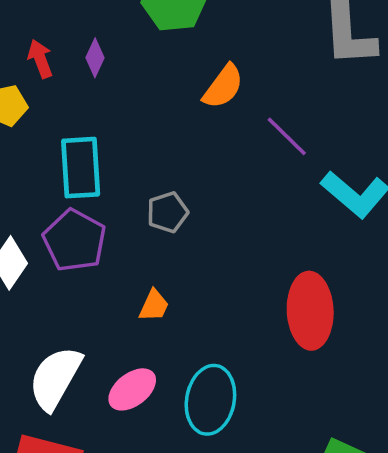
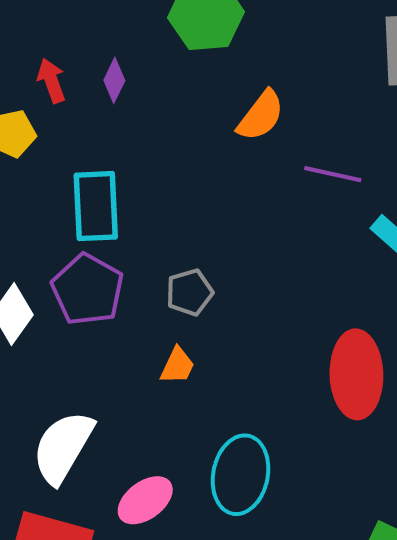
purple line: (287, 136) -> (333, 174), turned -33
gray pentagon: (167, 212) -> (190, 292), moved
pink ellipse: (132, 389) -> (145, 500), moved

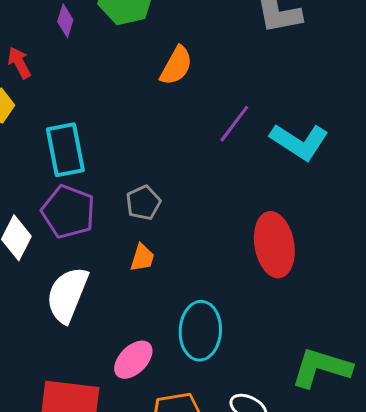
purple diamond: (114, 80) -> (65, 21), moved
purple line: (333, 174) -> (234, 124), moved, turned -57
white semicircle: (63, 447) -> (67, 295), moved

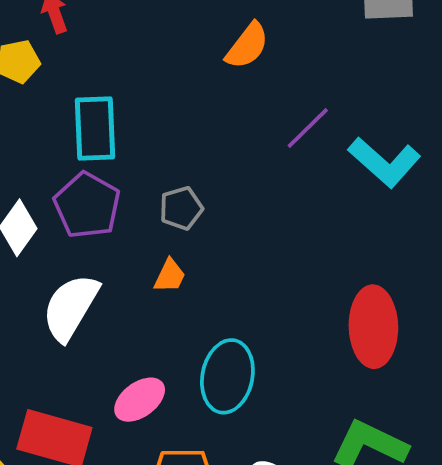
red ellipse: (274, 245) -> (373, 327), moved

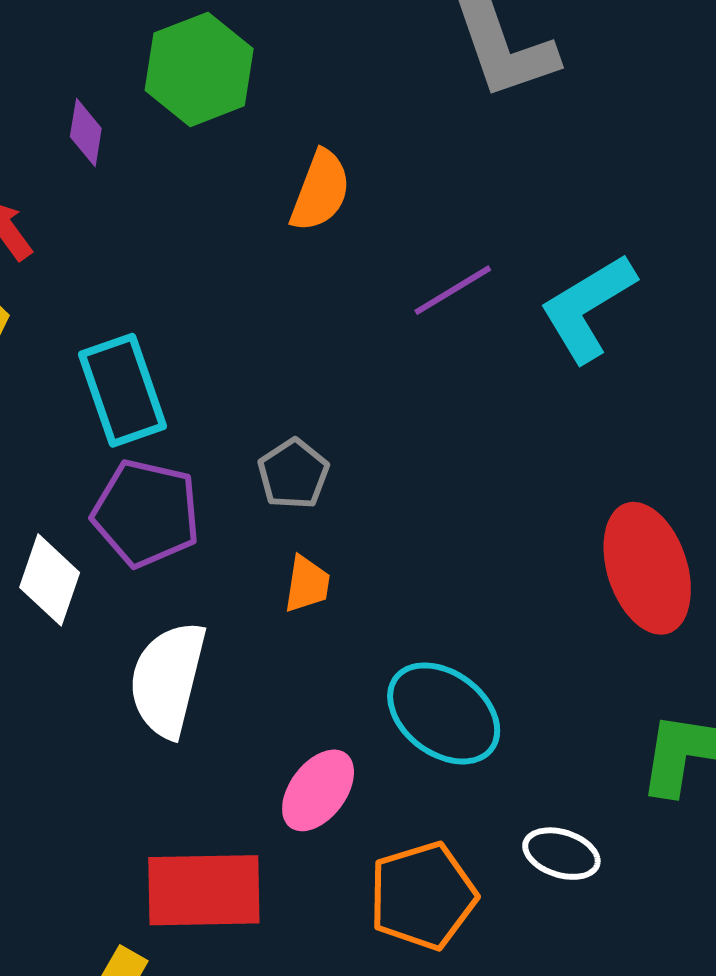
purple line: (308, 128) -> (453, 290), turned 30
cyan L-shape: (384, 162) -> (588, 308), turned 124
cyan ellipse: (227, 376) -> (444, 713), turned -48

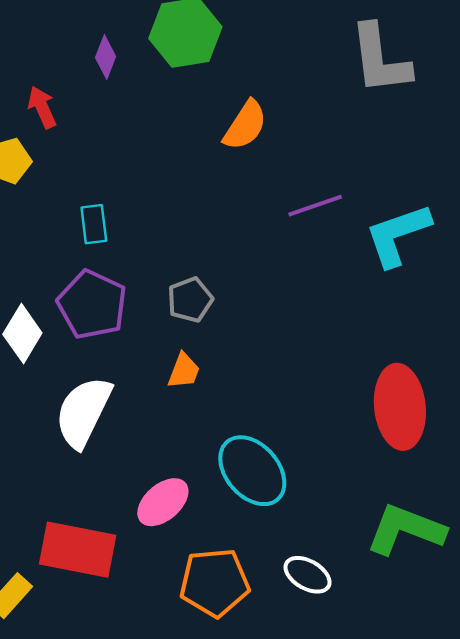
cyan rectangle: (122, 390) -> (94, 224), size x0.6

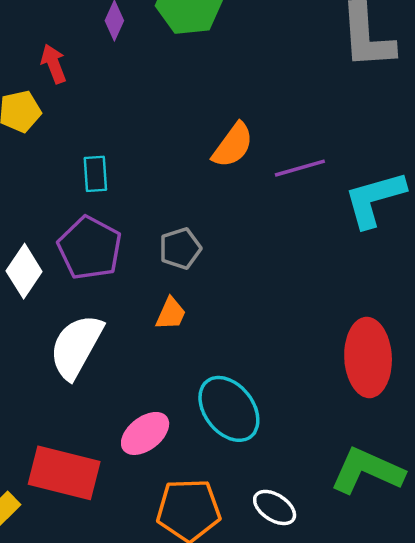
orange semicircle: (245, 125) -> (233, 145), moved

